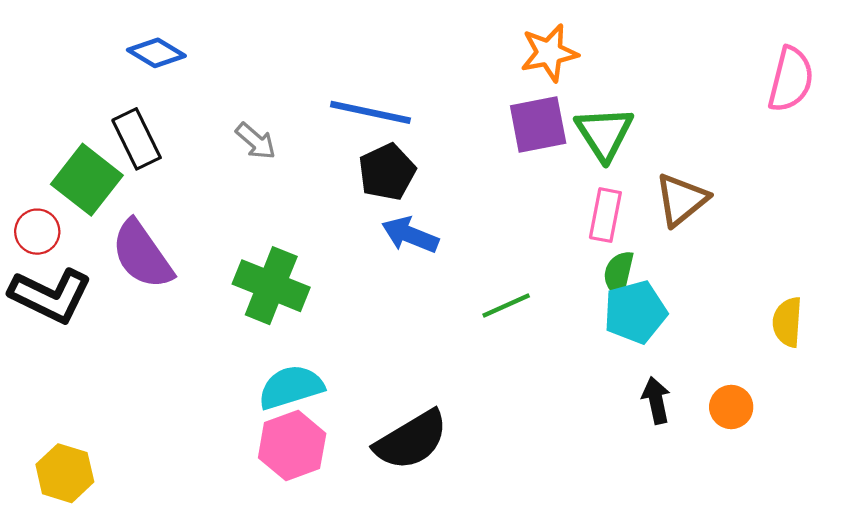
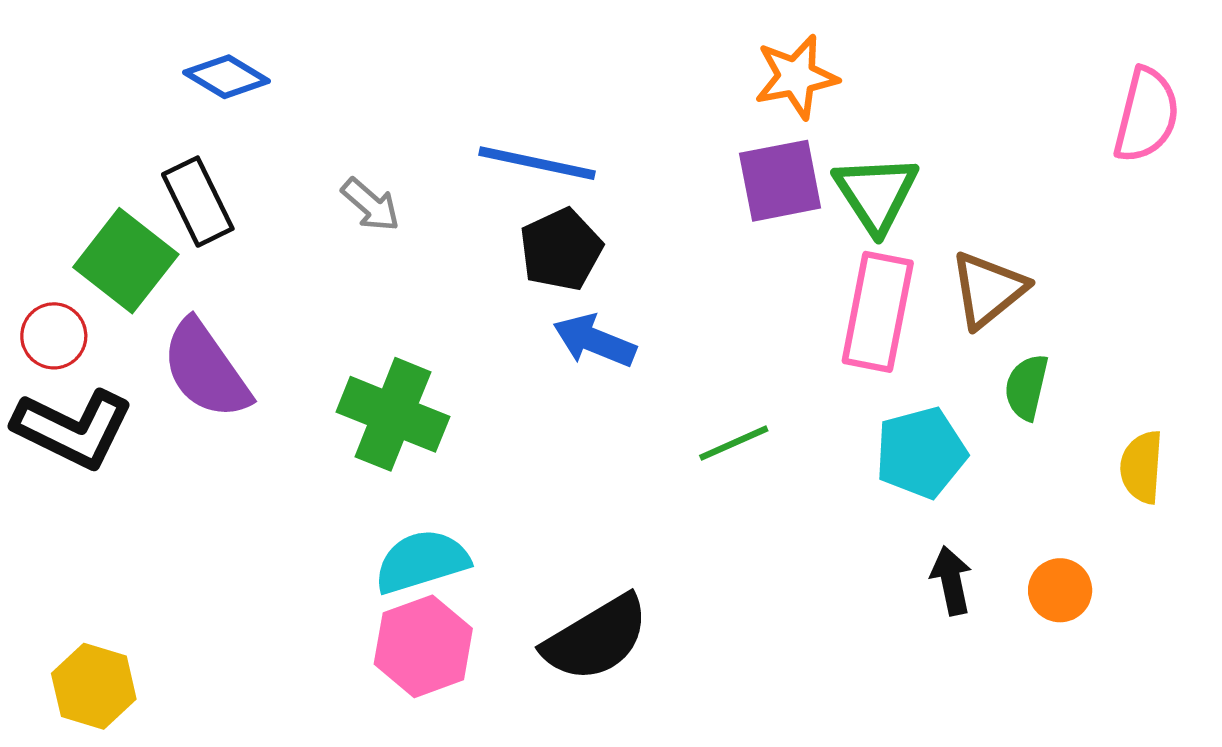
pink rectangle: (605, 215) -> (878, 312), size x1.5
green semicircle: (619, 273) -> (1026, 387), moved

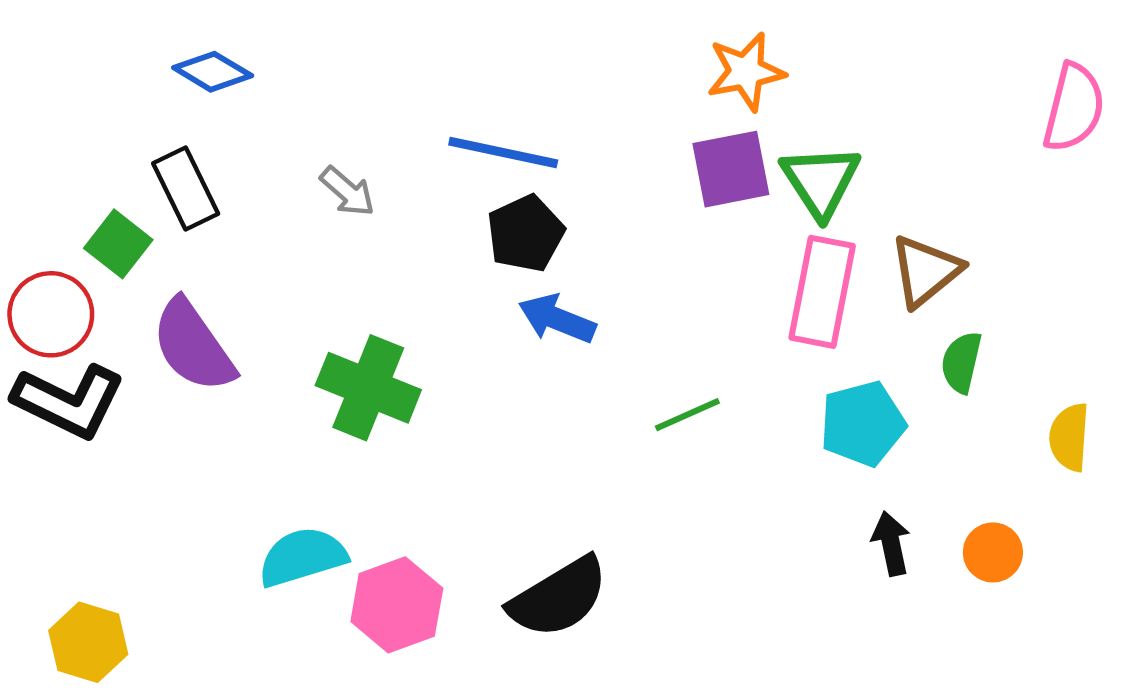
green square: (126, 261) -> (118, 244), size x0.7
red circle: (54, 336) -> (51, 314), size x1.4
cyan semicircle: (422, 561) -> (302, 557), moved

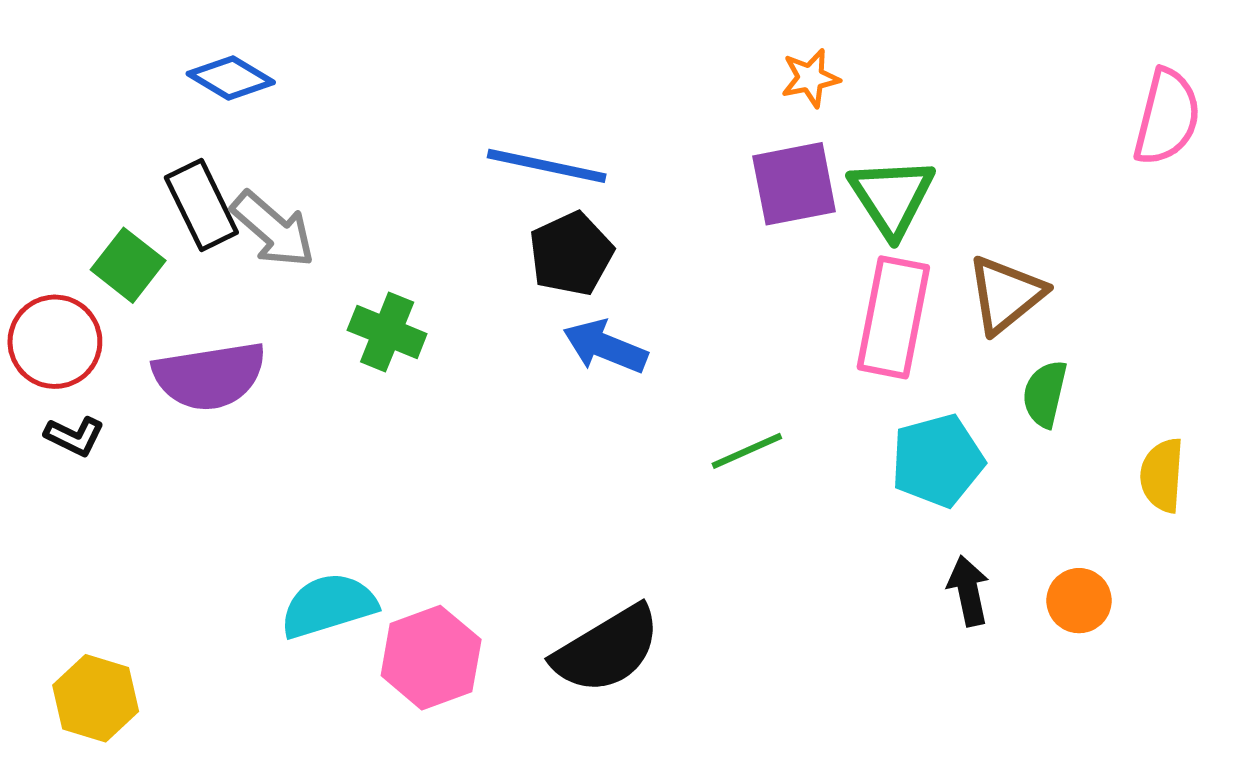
orange star: (746, 72) -> (810, 78), size x0.7
gray arrow: (347, 191) -> (273, 229), moved, size x1.4
purple semicircle: (193, 346) -> (210, 376), turned -64
green cross: (368, 388) -> (387, 332), moved, size x0.7
black L-shape: (69, 401) -> (74, 436), size x0.5

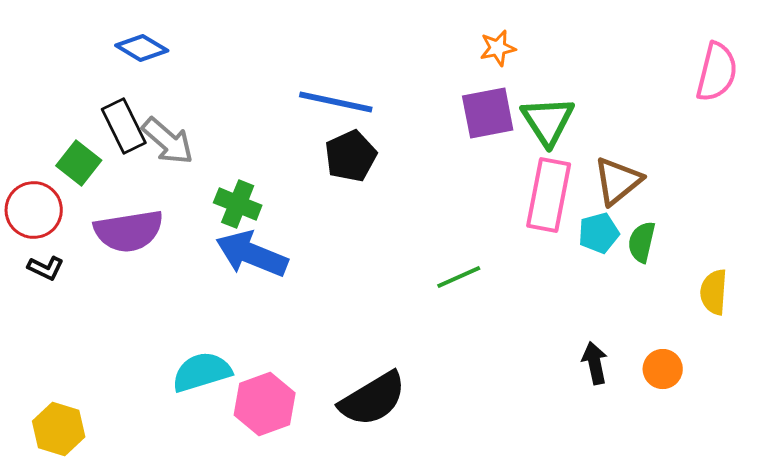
blue arrow: (605, 347) -> (252, 254), moved, size x1.4
cyan pentagon: (937, 461) -> (599, 233), moved, size x0.7

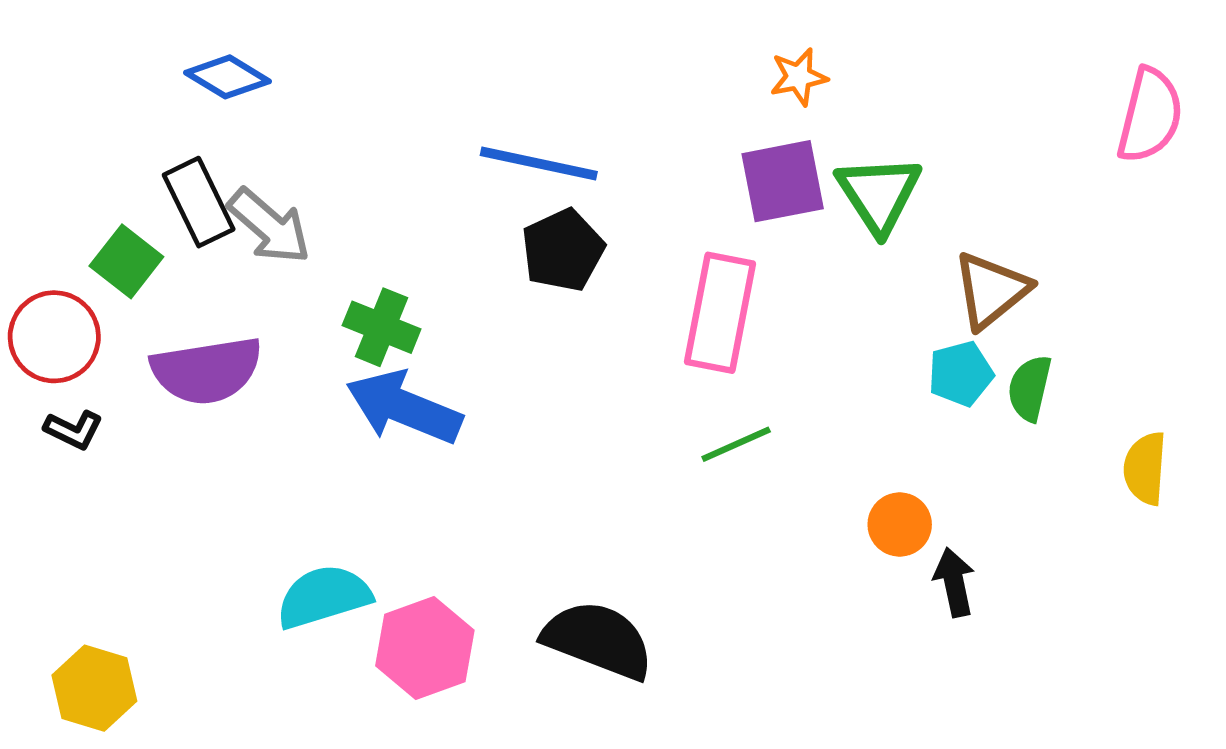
pink rectangle: (549, 195) -> (720, 313), moved
orange circle: (663, 369) -> (900, 524), moved
black semicircle: (373, 399) -> (598, 640), turned -128

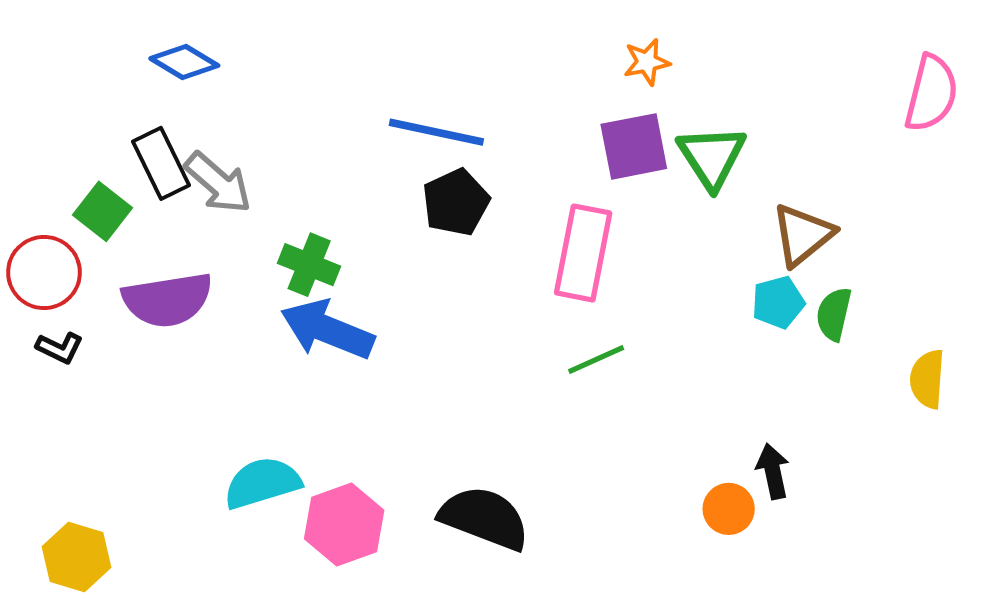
orange circle: (900, 524) -> (729, 509), moved

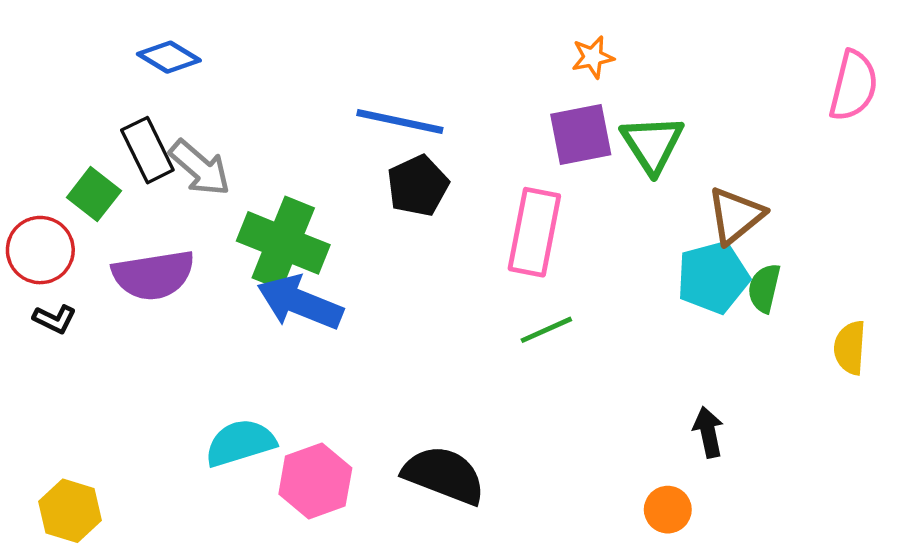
green cross: (309, 265) -> (283, 243), size x1.6
cyan pentagon: (778, 302) -> (713, 277), size x1.5
orange circle: (729, 509) -> (668, 510), moved

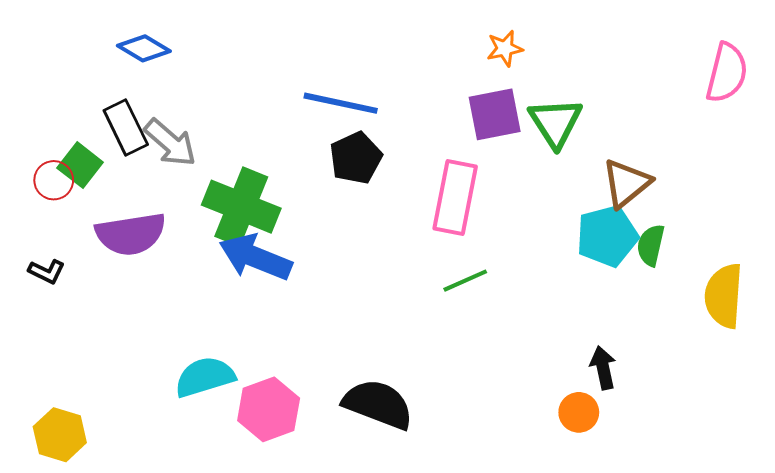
red circle: (40, 250) -> (54, 180), moved, size x0.7
yellow semicircle: (850, 348) -> (724, 296), size x1.4
orange circle: (668, 510) -> (579, 412), moved

